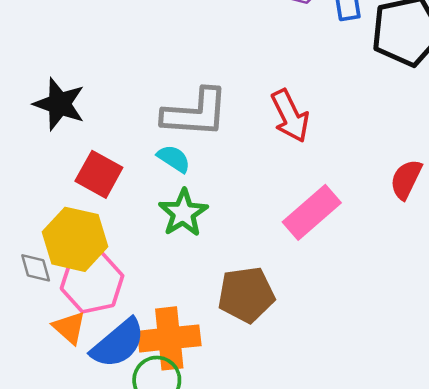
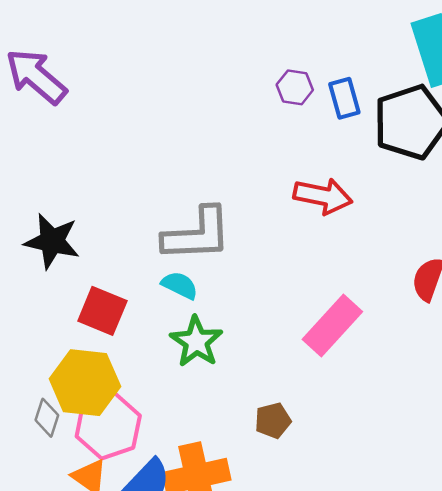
red arrow: (290, 116) -> (323, 196), moved, turned -46
gray diamond: (36, 268) -> (47, 418), turned 40
brown pentagon: (246, 295) -> (273, 421), size x0.6

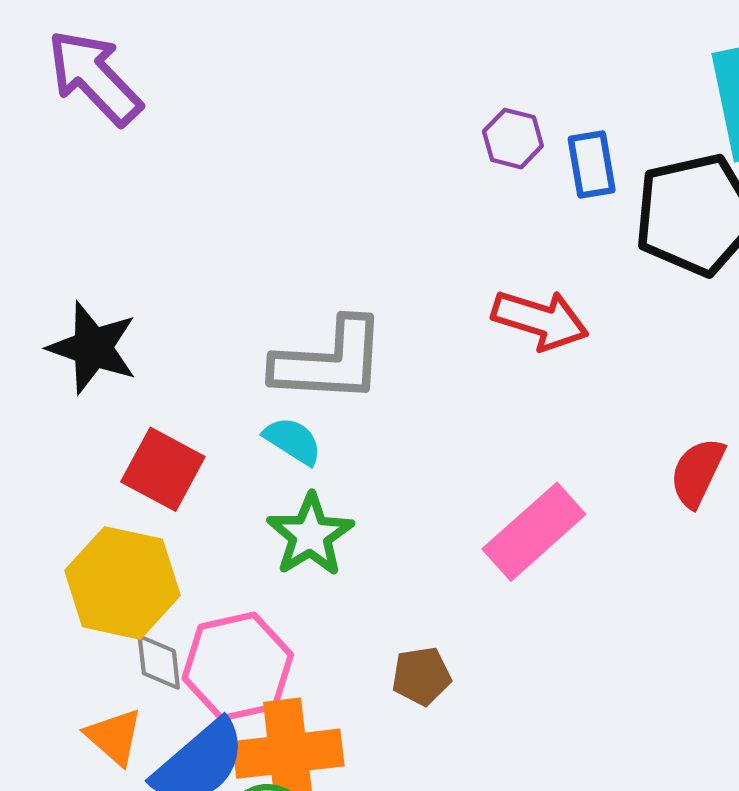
gray diamond: (47, 418) -> (159, 662), moved, turned -30
pink hexagon: (108, 426) -> (238, 667), moved

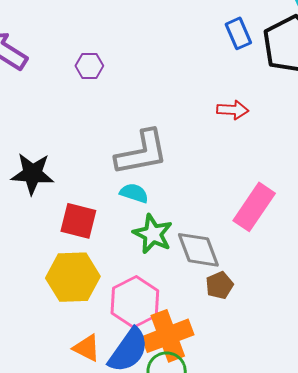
purple hexagon: (513, 139) -> (89, 66), moved
red arrow: (540, 320) -> (233, 110), size x0.7
gray diamond: (159, 662) -> (198, 250), moved, size x1.6

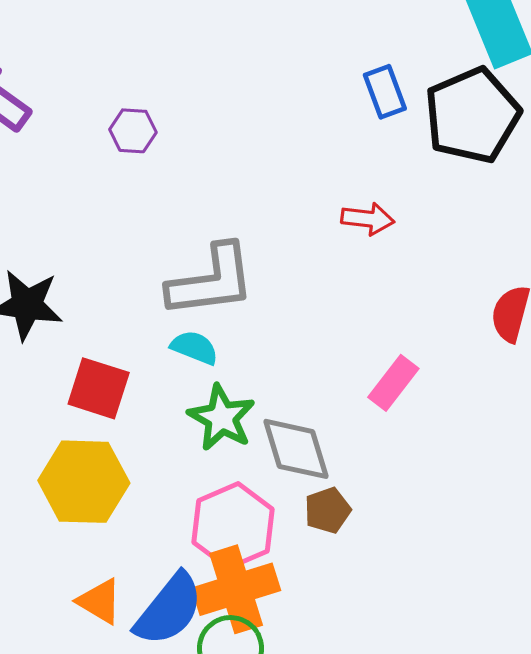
pink rectangle: (254, 207) -> (393, 383), size x0.7
pink hexagon: (135, 302) -> (233, 526), moved

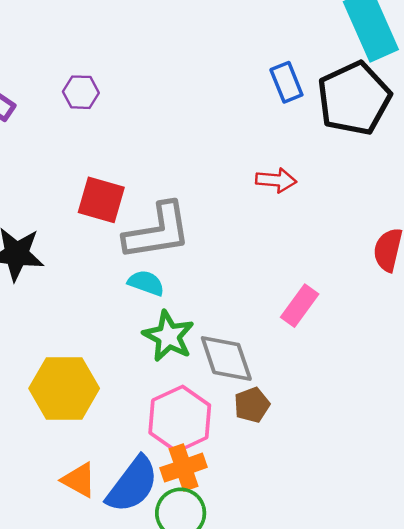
purple hexagon: (133, 131) -> (81, 92), moved
red square: (99, 388) -> (101, 200), moved
orange cross: (236, 589) -> (184, 468), size x0.7

